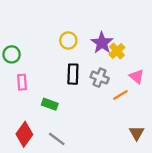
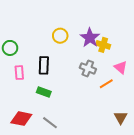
yellow cross: (117, 51) -> (103, 45), turned -32
black rectangle: (73, 74) -> (44, 65), moved
red diamond: (24, 134) -> (21, 119), turned 65

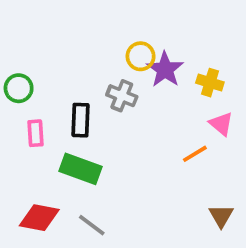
yellow circle: (60, 36) -> (141, 56), moved
yellow cross: (103, 45) -> (210, 83), moved
gray cross: (88, 68) -> (122, 96), moved
green rectangle: (44, 92) -> (81, 169), size x1.5

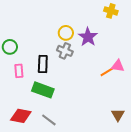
yellow circle: (141, 56) -> (66, 33), moved
yellow cross: (210, 83) -> (111, 11), moved
pink triangle: (221, 124) -> (118, 66), turned -32
orange line: (195, 154) -> (107, 72), moved

